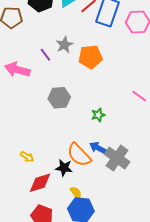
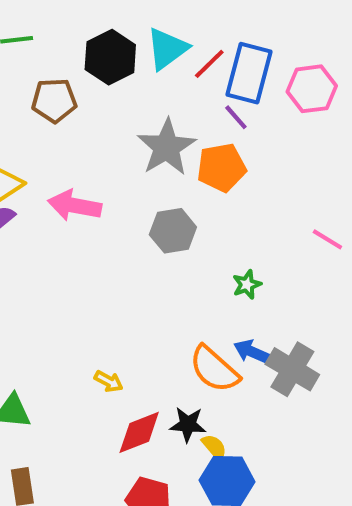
gray star: (64, 45) -> (167, 147), size x1.6
purple line: (45, 55) -> (236, 117), moved
gray hexagon: (59, 98) -> (173, 231), moved
black star: (64, 168) -> (188, 424), moved

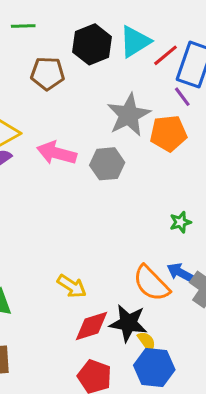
gray hexagon: (173, 231) -> (107, 164), moved
yellow arrow: (109, 381) -> (72, 286), size x1.4
black star: (188, 424) -> (128, 323), size x1.4

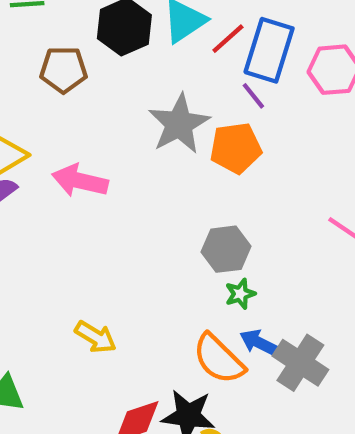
gray hexagon: (107, 164) -> (226, 249), moved
green star: (180, 222) -> (240, 294), moved
yellow arrow: (72, 286) -> (96, 337), moved

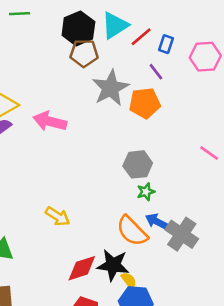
blue rectangle: (269, 50) -> (166, 44), size x0.5
brown pentagon: (64, 70) -> (84, 53), moved

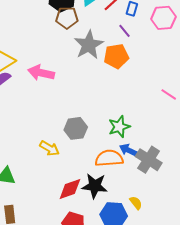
gray hexagon: (138, 164) -> (76, 128), moved
green star: (146, 192) -> (119, 127), size x1.5
orange semicircle: (132, 231) -> (109, 158), turned 132
yellow semicircle: (129, 281) -> (136, 203), moved

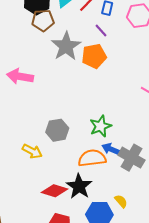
black star: (95, 186) -> (79, 186), turned 30
red diamond: (70, 189) -> (55, 191), turned 40

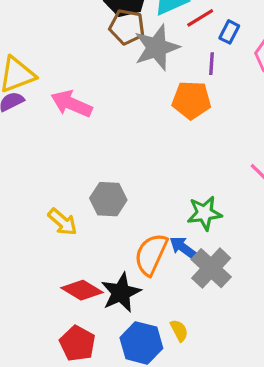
purple line: (101, 31) -> (212, 64), turned 32
gray star: (66, 46) -> (157, 48), moved
green star: (101, 126) -> (204, 213), moved
orange semicircle: (92, 158) -> (151, 254), turned -72

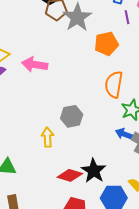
purple line: (212, 64) -> (127, 17), moved
yellow arrow: (62, 222) -> (47, 137), turned -120
orange semicircle: (151, 254) -> (114, 84), moved

